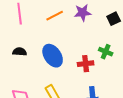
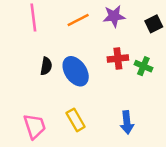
black semicircle: (20, 52) -> (46, 66), moved, turned 96
red cross: (86, 64) -> (118, 58), moved

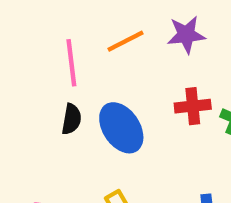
pink line: (33, 17) -> (71, 63), moved

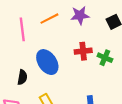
black semicircle: (71, 119) -> (22, 77), moved

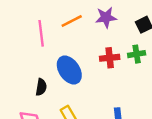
green cross: (105, 58) -> (137, 54), moved, turned -32

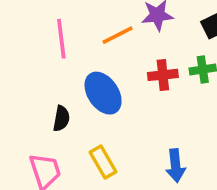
orange line: (72, 21) -> (118, 35), moved

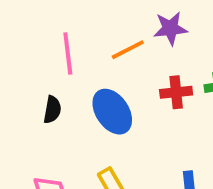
black semicircle: (61, 118) -> (52, 110), moved

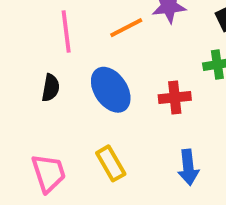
red cross: (176, 92) -> (175, 97), moved

